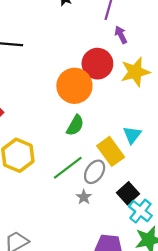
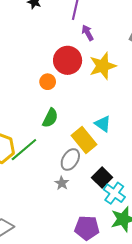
orange circle: (74, 86) -> (48, 82), size x0.5
cyan triangle: (132, 135) -> (103, 124), turned -30
green line: (68, 168) -> (24, 150), moved

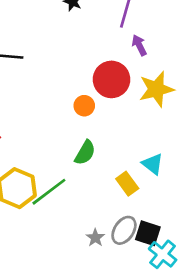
yellow rectangle: (84, 140) -> (127, 184), size x0.7
gray ellipse: (70, 160) -> (124, 230), moved
black square: (102, 178) -> (148, 233), turned -30

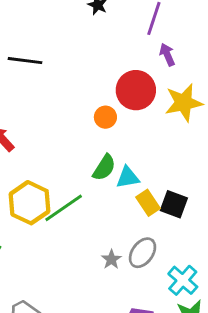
cyan triangle: (153, 164) -> (128, 177), moved, turned -50
black square: (148, 233) -> (174, 204), moved

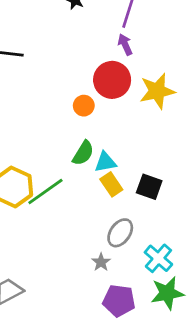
purple arrow: (167, 55) -> (125, 44), moved
yellow rectangle: (148, 203) -> (111, 184), moved
gray star: (111, 259) -> (101, 262), moved

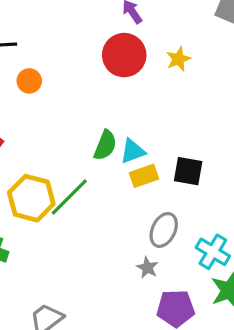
yellow star: (157, 91) -> (178, 59), size x0.6
orange circle: (84, 106) -> (29, 81), moved
yellow rectangle: (111, 184) -> (144, 176), turned -65

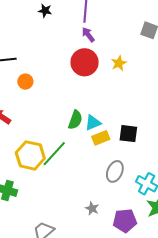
gray star: (147, 268) -> (92, 208), moved

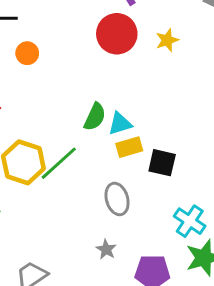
black square: (128, 134) -> (162, 163), moved
gray ellipse: (115, 171) -> (117, 199), moved, turned -45

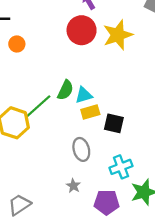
yellow star: (167, 40) -> (118, 35), size x1.8
green line: (59, 163) -> (38, 106), moved
cyan cross: (190, 221) -> (121, 167), moved, turned 35

